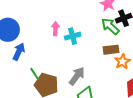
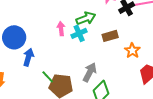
green arrow: (110, 26) -> (86, 18), moved, turned 126
brown rectangle: (111, 50) -> (110, 36), moved

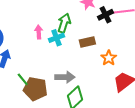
green arrow: (86, 18) -> (64, 23), turned -54
gray arrow: (90, 72) -> (65, 77), turned 60

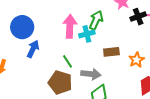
pink arrow: (39, 32) -> (70, 26), size x1.6
brown rectangle: (87, 42) -> (111, 52), moved
green line: (23, 79) -> (67, 61), moved

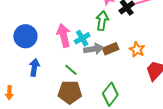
green arrow: (96, 20) -> (102, 21), moved
blue circle: (22, 27) -> (25, 36), moved
gray arrow: (91, 74) -> (94, 49), moved

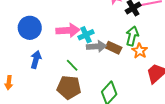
green arrow: (102, 21) -> (132, 36), moved
pink arrow: (64, 36) -> (68, 30), turned 95
brown rectangle: (111, 49) -> (114, 48), turned 42

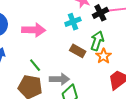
cyan cross: (86, 35) -> (73, 22), moved
gray arrow: (96, 46) -> (59, 79), moved

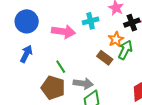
cyan cross: (73, 22) -> (91, 21), moved
orange star: (104, 56) -> (116, 39), moved

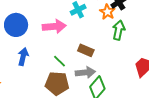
orange star: (116, 39) -> (107, 12), moved
brown rectangle: (105, 58) -> (86, 50), moved

